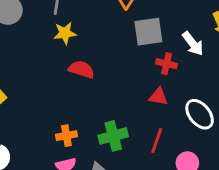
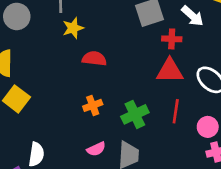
red triangle: (158, 97) -> (170, 71), size x1.5
orange cross: (66, 136) -> (93, 105), moved

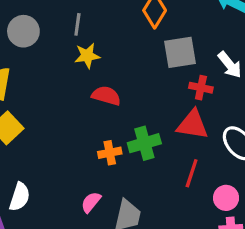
orange cross: (93, 105) -> (110, 153), moved
green cross: (135, 114) -> (144, 143), moved
pink semicircle: (96, 149) -> (91, 202), turned 144

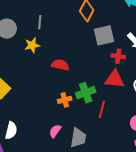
yellow star: (87, 56) -> (32, 45), moved
red line: (192, 173) -> (102, 109), moved

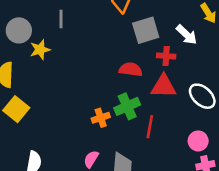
yellow star: (32, 45) -> (40, 50), moved
red semicircle: (60, 65) -> (131, 69), moved

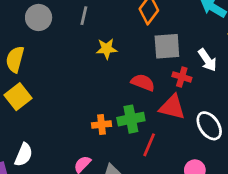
yellow star: (40, 50) -> (107, 49), moved

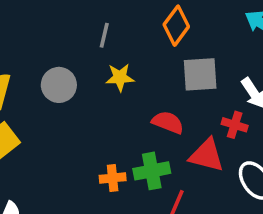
gray line: (84, 16) -> (104, 35), moved
gray circle: (39, 17) -> (59, 85), moved
red cross: (182, 77) -> (235, 125), moved

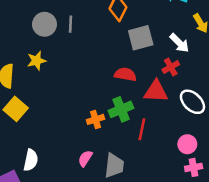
yellow star: (120, 77) -> (37, 61), moved
gray circle: (59, 85) -> (44, 24), moved
red cross: (235, 125) -> (171, 67), turned -35

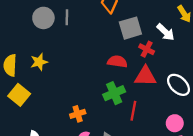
yellow star: (37, 61) -> (39, 62), moved
red cross: (171, 67) -> (147, 49), moved, turned -32
orange cross: (96, 119) -> (78, 114), moved

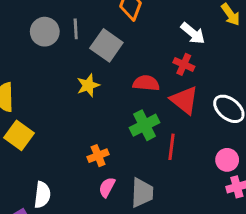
gray square: (130, 28) -> (106, 45), moved, turned -35
white arrow: (165, 32) -> (193, 33), moved
yellow star: (39, 62) -> (88, 85), moved
red triangle: (145, 76) -> (184, 100), turned 40

